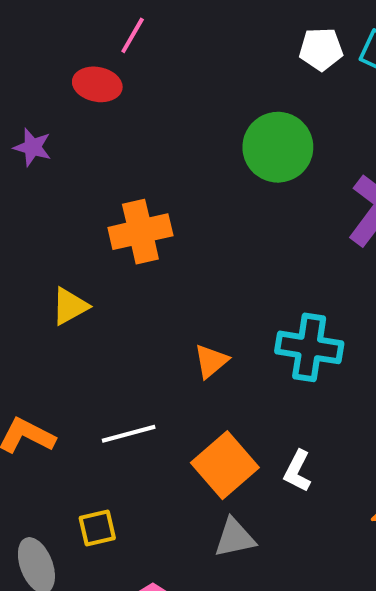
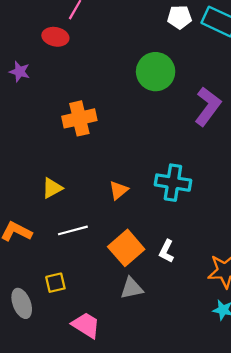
yellow triangle: (70, 306) -> (52, 188), moved

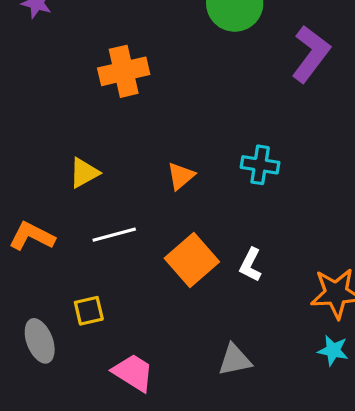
cyan cross: (173, 183) -> (260, 165), size x0.7
gray triangle: (132, 288) -> (235, 360), moved

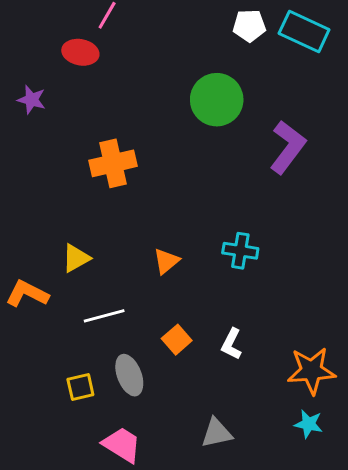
orange L-shape: (32, 236) -> (27, 294), moved
orange square: (192, 260) -> (177, 340), size x0.6
gray ellipse: (40, 341) -> (129, 375), moved

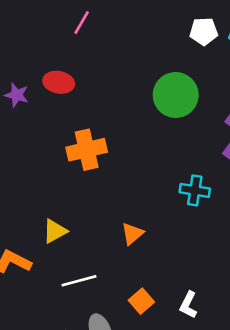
red ellipse: (80, 52) -> (59, 82), moved
cyan cross: (240, 251) -> (195, 190), moved

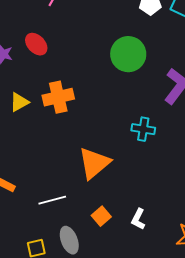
red ellipse: (59, 82) -> (36, 44), turned 35
yellow triangle: (55, 231) -> (19, 102), moved
orange triangle: (132, 234) -> (94, 163), size x1.8

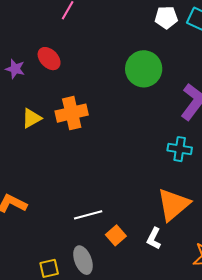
cyan cross: (143, 129) -> (180, 149), moved
orange triangle: (94, 163) -> (173, 205), moved
white line: (52, 200) -> (88, 215), moved

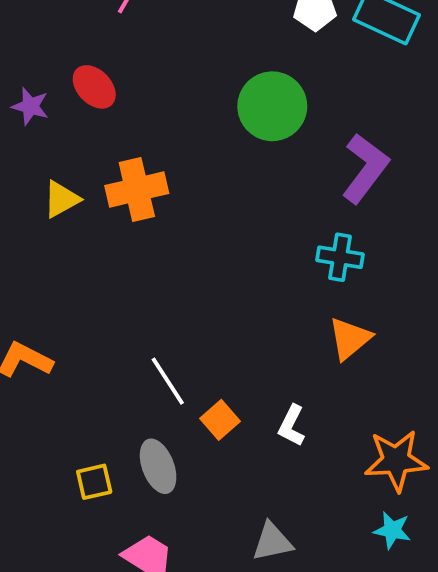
orange triangle: (173, 205) -> (350, 339), moved, size x0.7
white line: (88, 215) -> (168, 381), turned 72

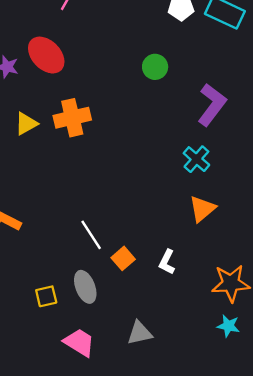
red ellipse: (94, 87) -> (46, 55), size x1.4
green circle: (272, 106) -> (155, 67), size x0.6
cyan cross: (340, 257) -> (196, 159), turned 32
gray triangle: (272, 542) -> (140, 333), moved

